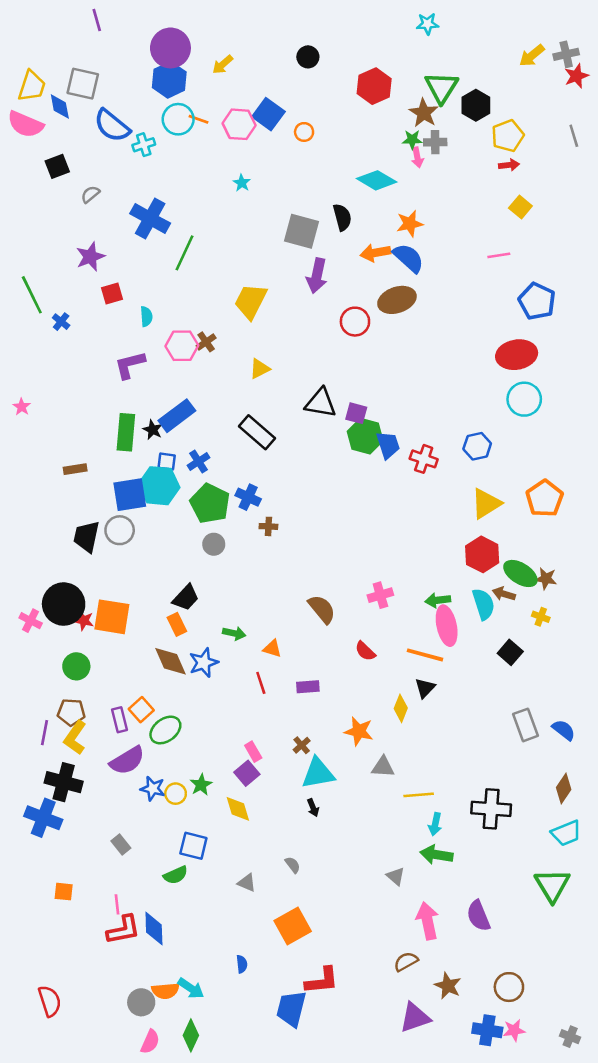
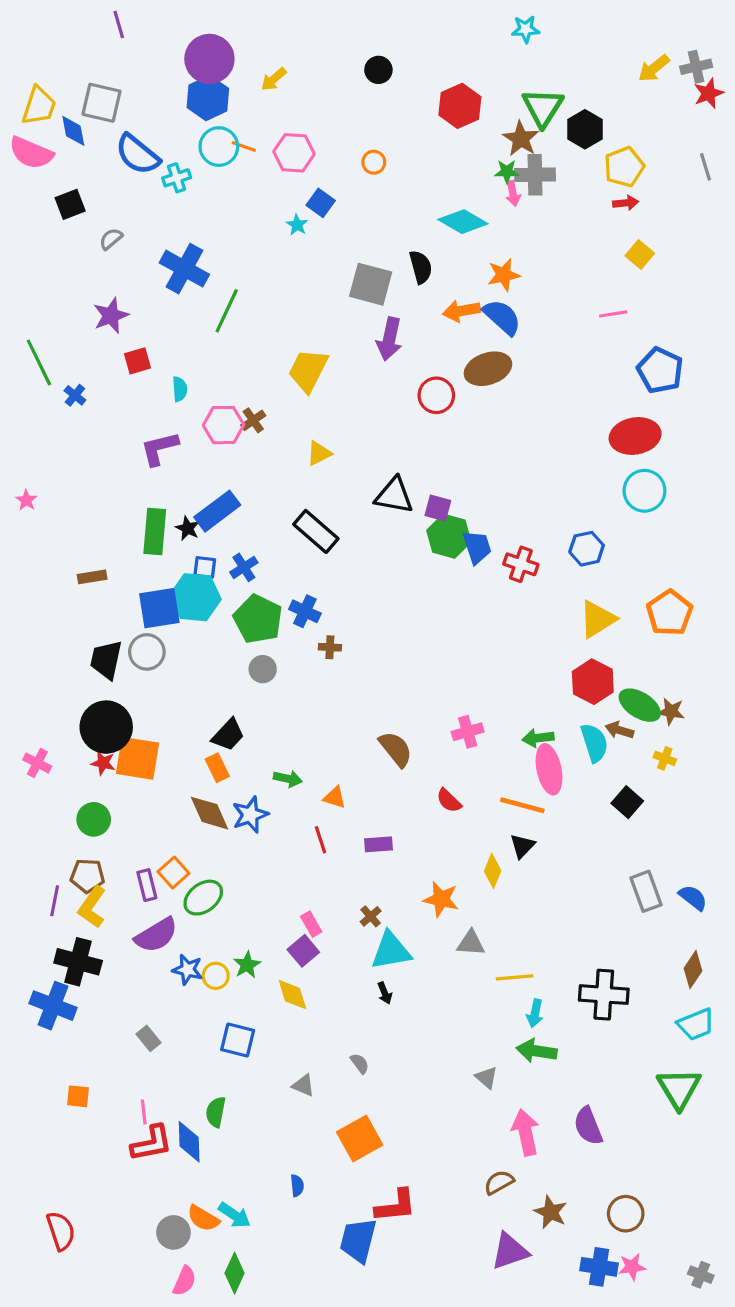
blue square: (268, 114) -> (321, 203), moved, size x0.7
gray cross: (435, 142) -> (535, 175), size x1.4
black circle: (64, 604) -> (106, 727), moved
green semicircle: (176, 875) -> (216, 1112), moved, turned 125
orange semicircle: (165, 991) -> (203, 1218), turned 36

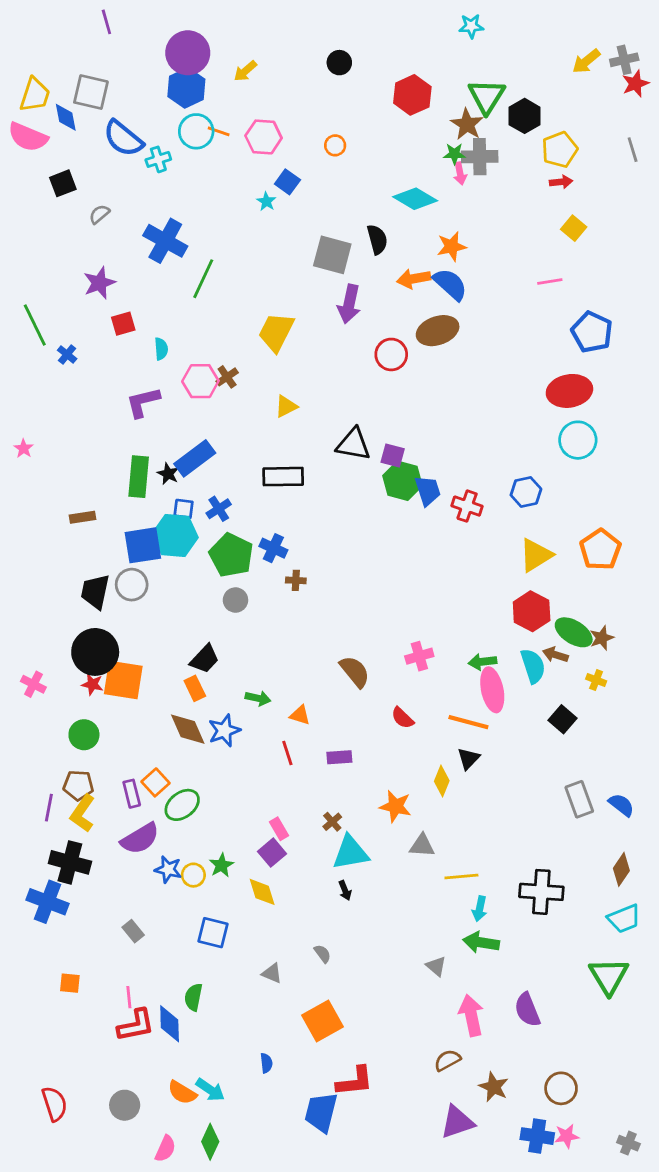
black rectangle: (316, 531) -> (283, 477), turned -42
brown star: (671, 711) -> (602, 638), turned -30
gray circle: (173, 1232) -> (125, 1105), moved

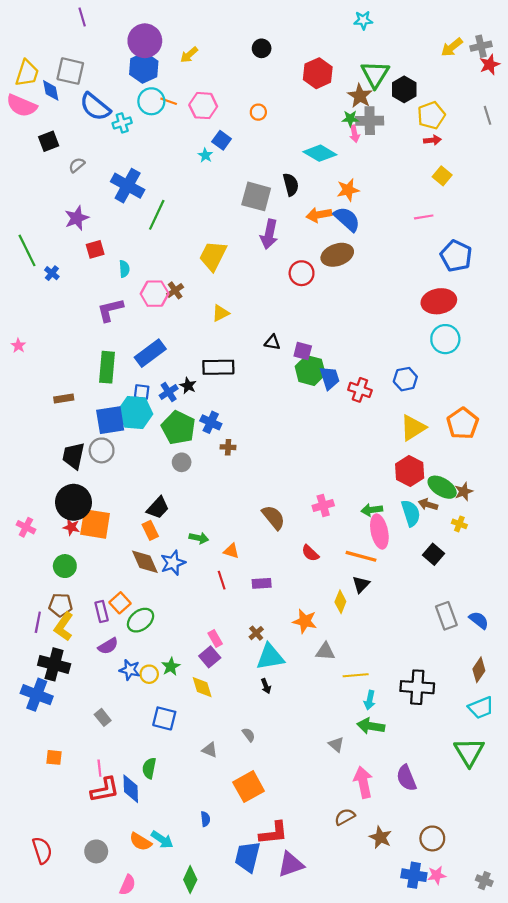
black triangle: (353, 444) -> (272, 342), size x0.6
black star: (168, 474) -> (188, 386), moved
purple semicircle: (140, 839) -> (108, 646), size x0.7
purple triangle: (457, 1122) -> (291, 864), moved
green diamond: (210, 1142) -> (190, 880), moved

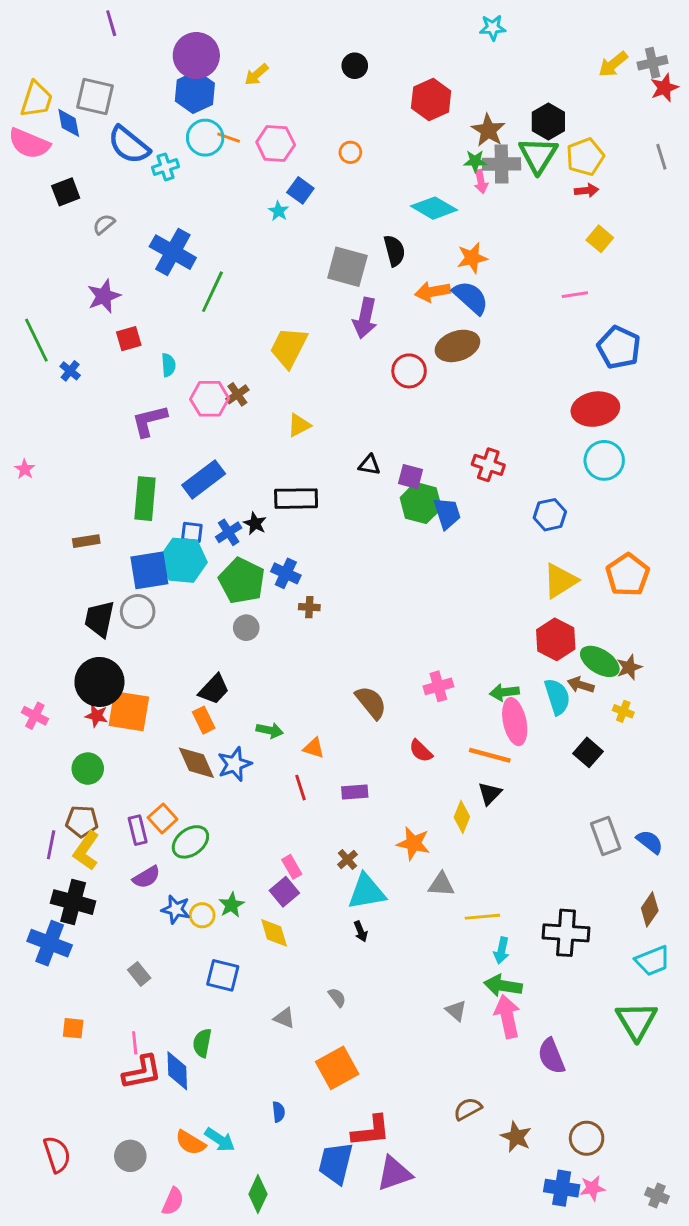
green triangle: (375, 74) -> (538, 155), moved
red cross: (360, 390) -> (488, 465), moved
pink arrow: (363, 782) -> (507, 1016), moved

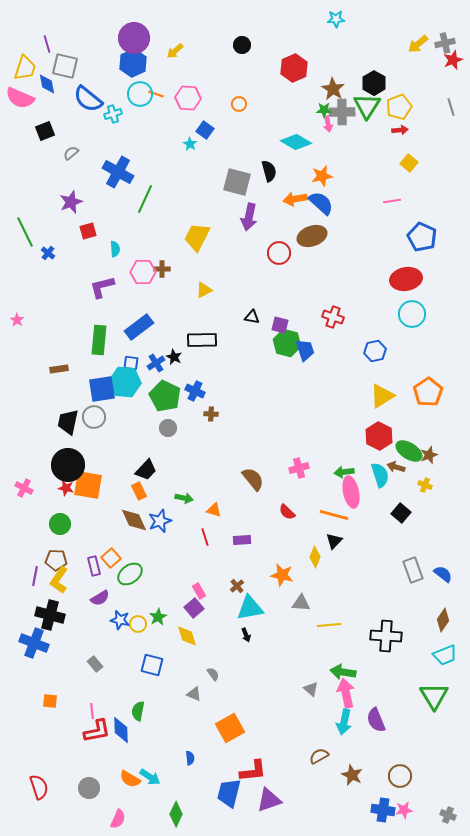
purple line: (111, 23) -> (47, 44), moved
brown cross: (237, 394) -> (162, 269), turned 35
cyan arrow: (501, 950) -> (344, 722), moved, size x1.4
gray semicircle: (337, 997) -> (213, 674), moved

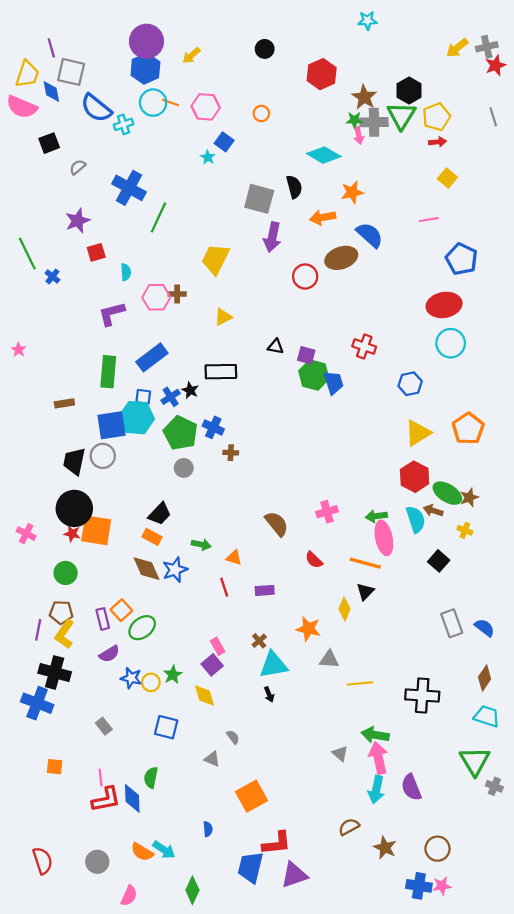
blue semicircle: (321, 203) -> (370, 235), moved
orange rectangle: (139, 491) -> (152, 537), turned -36
cyan trapezoid: (445, 655) -> (487, 716), turned -140
gray cross: (448, 815) -> (494, 786), moved

